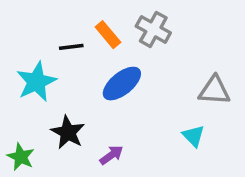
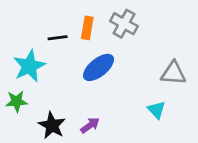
orange rectangle: (108, 35) -> (87, 28), turned 50
black star: (68, 132) -> (52, 125), moved
green star: (21, 157) -> (17, 101), moved, turned -30

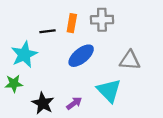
gray cross: (124, 24) -> (102, 20), turned -30
gray triangle: (173, 73) -> (130, 60), moved
cyan triangle: (156, 110) -> (109, 90), moved, size x1.6

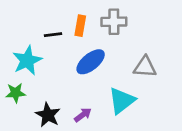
cyan triangle: (109, 90) -> (122, 101), turned 36

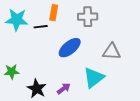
orange rectangle: (80, 26) -> (54, 13), moved
cyan star: (27, 61) -> (17, 20), moved, turned 30

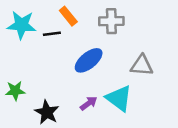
orange rectangle: (54, 13) -> (68, 16), turned -49
cyan triangle: (94, 78) -> (119, 98), turned -45
purple arrow: (64, 89) -> (89, 103), moved

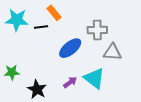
gray cross: (111, 21) -> (97, 30), moved

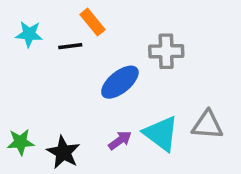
cyan star: (17, 20) -> (29, 34), size x0.7
gray triangle: (112, 52) -> (207, 125), moved
green star: (12, 72) -> (21, 142), moved

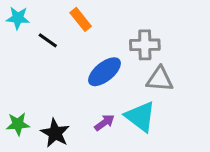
cyan star: (29, 34) -> (18, 18), moved
black line: (70, 46) -> (48, 40), moved, turned 42
gray triangle: (207, 125) -> (160, 79), moved

